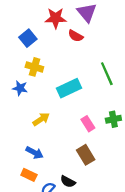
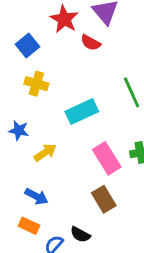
red star: (56, 18) -> (64, 19), turned 30
blue star: (20, 88) -> (19, 130), moved
pink rectangle: (88, 124) -> (107, 158), size x1.5

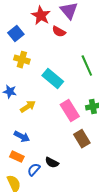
cyan rectangle: (82, 111) -> (53, 79), turned 65
brown rectangle: (104, 199) -> (82, 139), moved

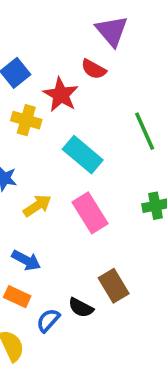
red star: (41, 16) -> (61, 95), moved
pink rectangle: (70, 111) -> (90, 213), moved
brown rectangle: (82, 139) -> (114, 286), moved

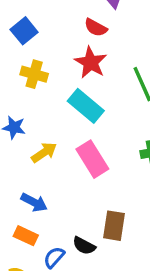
red star: (61, 95) -> (91, 62), moved
brown rectangle: (114, 286) -> (114, 226), turned 40

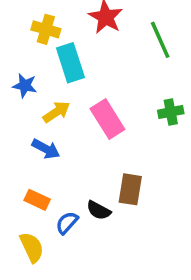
cyan rectangle: (86, 106) -> (70, 63), moved, turned 32
blue arrow: (34, 202) -> (46, 149), moved

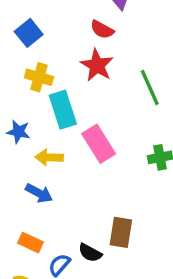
yellow arrow: (56, 112) -> (49, 157), turned -144
pink rectangle: (107, 119) -> (99, 144), moved

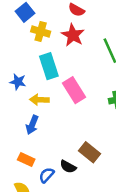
yellow cross: (39, 77) -> (41, 32), moved
blue arrow: (39, 193) -> (32, 125), turned 84
brown rectangle: (121, 232) -> (90, 152), turned -60

